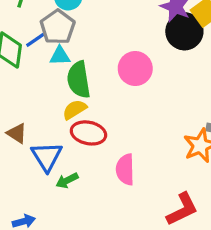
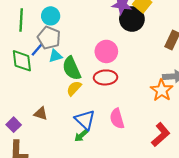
red ellipse: (88, 133) -> (106, 77), moved
blue triangle: (47, 156) -> (85, 120), moved

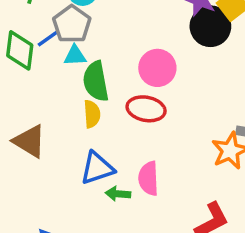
yellow semicircle: (74, 88) -> (92, 114), turned 119
brown triangle: (41, 114) -> (29, 141), size x1.5
blue triangle: (85, 120) -> (97, 168), turned 45
green arrow: (81, 136) -> (118, 194), moved, turned 32

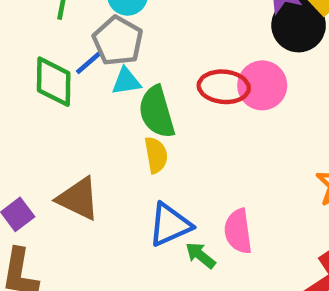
pink circle: (157, 68) -> (262, 85), moved
red ellipse: (146, 109) -> (224, 87), moved
green arrow: (118, 194) -> (200, 255), turned 40

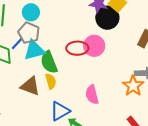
cyan triangle: (126, 81) -> (34, 50), size x1.6
brown triangle: (78, 199) -> (30, 86), moved
pink semicircle: (238, 231) -> (92, 95), moved

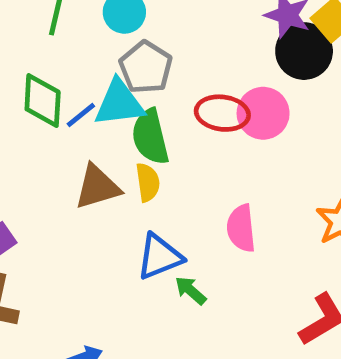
gray pentagon: (29, 33) -> (146, 67), moved
blue line: (17, 44) -> (81, 115), moved
brown triangle: (30, 86) -> (97, 187), turned -45

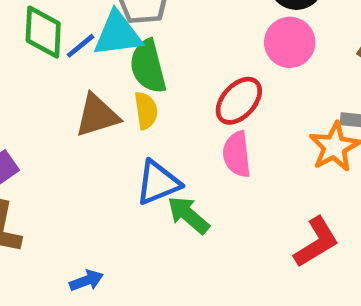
red ellipse: (222, 113) -> (239, 101), moved, turned -54
pink circle: (263, 113) -> (290, 42), moved
green arrow: (191, 290) -> (188, 215), size x1.4

